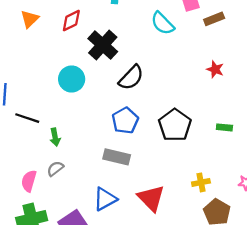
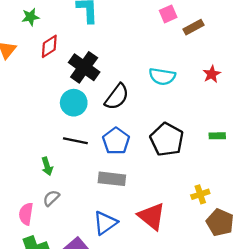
cyan semicircle: (163, 23) -> (162, 76), moved, turned -30
red star: (215, 69) -> (212, 74), moved, turned 30
cyan circle: (72, 79) -> (74, 103), moved
black line: (27, 118) -> (75, 141), moved

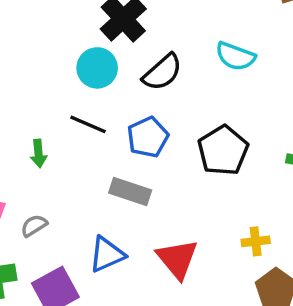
gray semicircle: (51, 198) -> (34, 226), moved

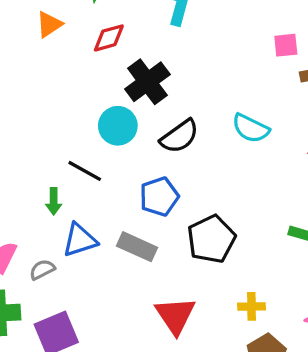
black line: (88, 124) -> (85, 171), moved
black pentagon: (223, 151) -> (211, 239), moved
blue triangle: (107, 254) -> (80, 240), moved

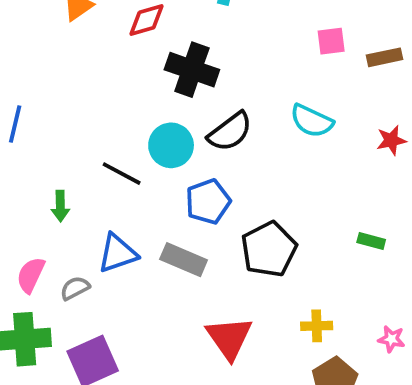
pink square: (286, 45) -> (331, 41), moved
black cross: (147, 82) -> (192, 70), turned -33
cyan circle: (118, 126) -> (171, 145), moved
green arrow: (54, 201) -> (60, 206), moved

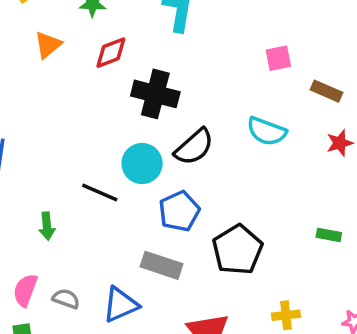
brown rectangle: (384, 57) -> (327, 91), moved, turned 40
blue triangle: (117, 253) -> (120, 305), moved
gray semicircle: (75, 288) -> (66, 299), turned 52

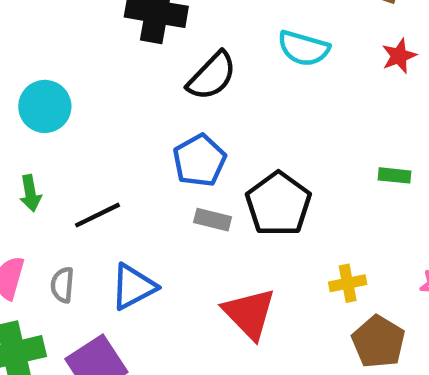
cyan circle: (142, 163) -> (45, 106), moved
black line: (100, 192) -> (97, 215), moved, turned -45
gray rectangle: (162, 265) -> (213, 220), moved, size x0.7
gray semicircle: (66, 299) -> (62, 285), turned -100

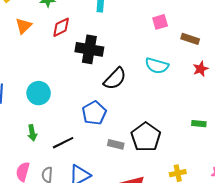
blue pentagon: (199, 160) -> (94, 113), moved

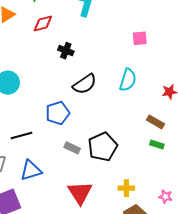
brown rectangle: (190, 39) -> (155, 122), moved
black cross: (89, 49) -> (66, 51), size x0.6
cyan semicircle: (157, 66) -> (128, 80), turned -100

